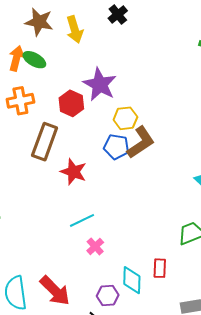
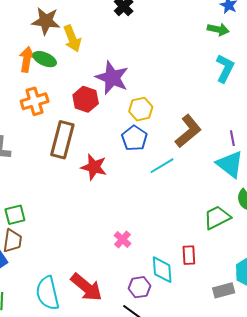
yellow arrow: (75, 29) -> (72, 39), moved
brown L-shape: (141, 142) -> (188, 131), moved
blue pentagon: (116, 147) -> (134, 138), turned 30
cyan line: (82, 220) -> (162, 166), moved

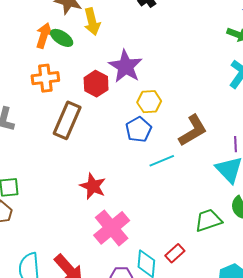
red star: (94, 167) -> (93, 186), moved
pink cross: (122, 239) -> (112, 228), size x2.0
red rectangle: (189, 255) -> (175, 253), turned 42

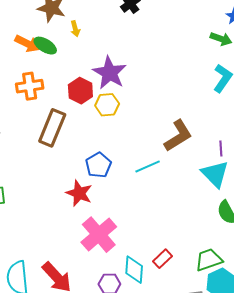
yellow arrow: (92, 22) -> (75, 29), size x0.6
orange arrow: (44, 36) -> (27, 44), turned 100
yellow hexagon: (149, 102) -> (107, 105), moved
blue pentagon: (139, 130) -> (98, 165), moved
green trapezoid: (208, 220) -> (209, 260), moved

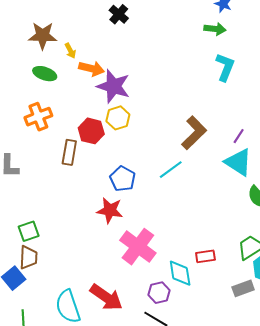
orange arrow: (27, 44) -> (91, 69), moved
red hexagon: (80, 91) -> (91, 131), moved
brown rectangle: (52, 128) -> (69, 152), size x0.7
purple line: (221, 148) -> (239, 136), turned 49
red rectangle: (162, 259) -> (205, 256), turned 48

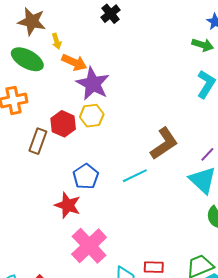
green ellipse: (45, 74) -> (27, 59), size x1.4

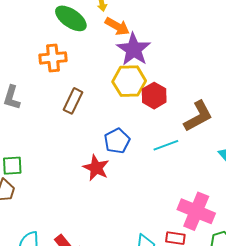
yellow hexagon: (92, 116) -> (129, 81), size x1.4
red hexagon: (63, 124) -> (154, 96), moved
pink cross: (89, 246) -> (196, 211), moved, turned -30

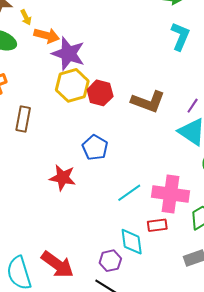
brown L-shape: (198, 116) -> (148, 102), turned 64
blue pentagon: (117, 141) -> (95, 148), moved
cyan line: (166, 145) -> (129, 193), moved

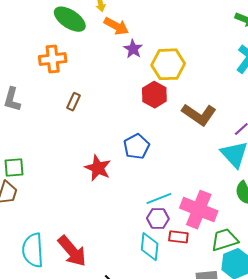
purple star: (68, 54) -> (133, 49), size x0.6
yellow hexagon: (72, 85) -> (168, 64), moved
brown rectangle: (23, 119) -> (73, 102), size x0.7
purple hexagon: (110, 261) -> (158, 219), moved

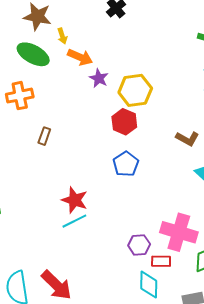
brown L-shape: (199, 115) -> (187, 139), moved, size x0.7
blue pentagon: (136, 147) -> (126, 164), moved
cyan line: (159, 198) -> (74, 221), moved
cyan diamond: (150, 247) -> (149, 285), moved

